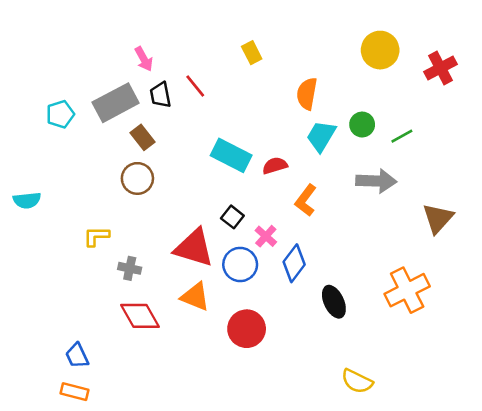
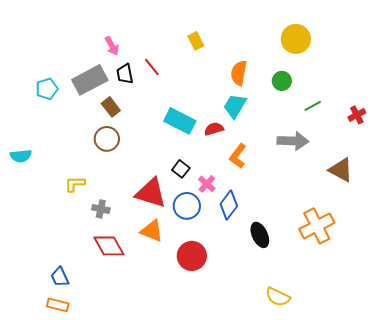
red cross: (440, 68) -> (357, 115), moved, size x0.7
green circle: (362, 125) -> (282, 81), moved
cyan trapezoid: (321, 136) -> (235, 106), moved
brown triangle: (438, 218) -> (341, 170), turned -44

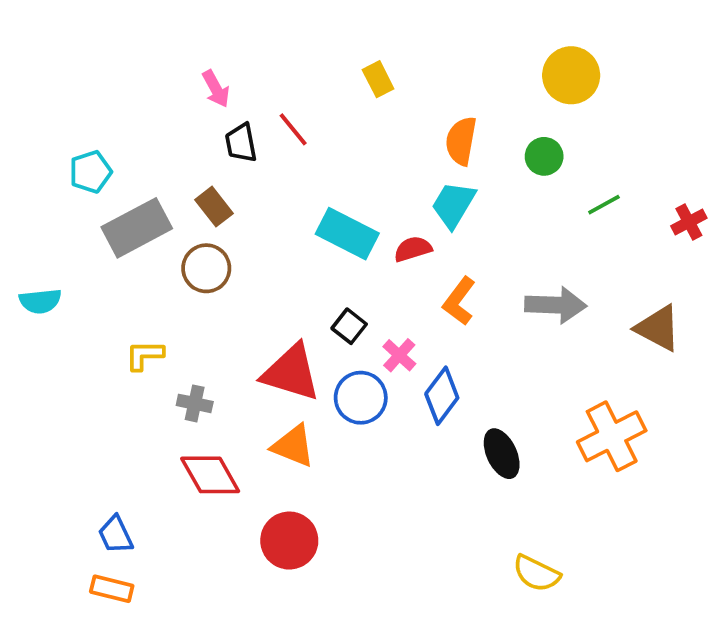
gray rectangle: (90, 80) -> (137, 228), moved
gray arrow: (293, 141) -> (556, 305), moved
red circle: (192, 256) -> (289, 541), moved

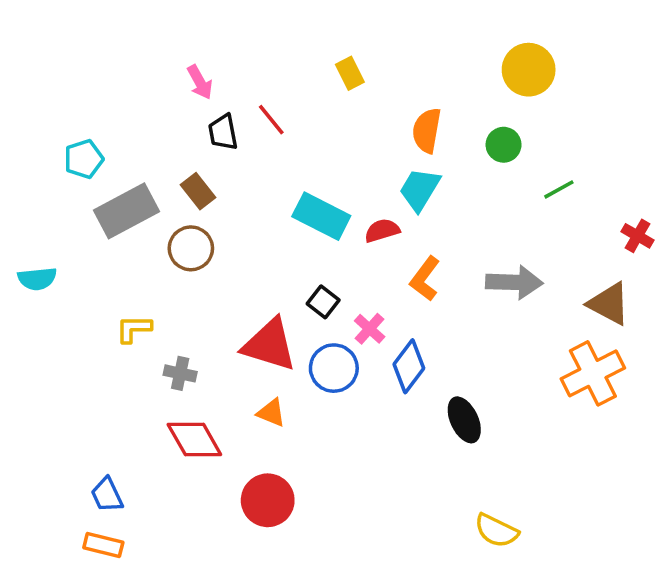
red cross: (689, 222) -> (638, 236), moved, turned -32
orange cross: (612, 436) -> (593, 373), moved
orange triangle: (293, 446) -> (271, 413), size x0.7

